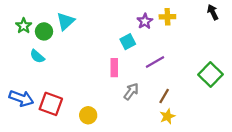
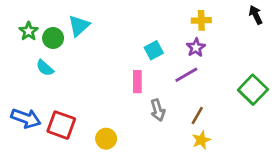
purple star: (145, 21) -> (196, 48), moved
gray arrow: (131, 91) -> (158, 110), turned 126

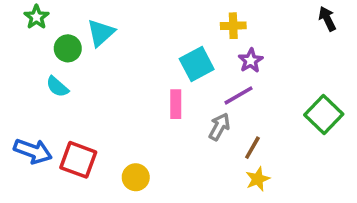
yellow cross: (201, 20) -> (233, 26), moved
green star: (29, 31) -> (36, 17), moved
cyan square: (154, 50) -> (197, 64), size x1.4
gray arrow: (158, 110) -> (219, 127), moved, turned -135

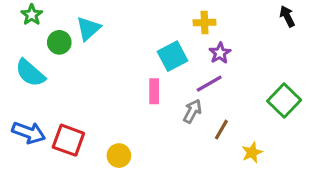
cyan semicircle: (57, 87) -> (30, 73), moved, size x1.5
yellow star: (258, 179) -> (252, 152), moved

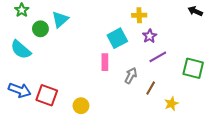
black arrow: (287, 16) -> (195, 11), turned -40
purple line: (209, 84) -> (158, 57), moved
green square: (284, 100) -> (193, 68), turned -30

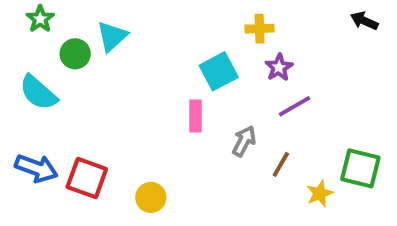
green square: (193, 68) -> (360, 168), moved

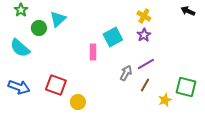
yellow cross: (259, 29) -> (144, 16), moved, turned 32
purple line: (294, 106) -> (146, 64), moved
pink rectangle: (195, 116) -> (93, 52), moved
red square: (87, 178) -> (56, 85), moved

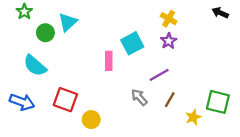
cyan semicircle: (20, 48) -> (35, 66), moved
purple line: (146, 64) -> (159, 75), moved
gray arrow: (126, 73) -> (139, 97), moved, turned -70

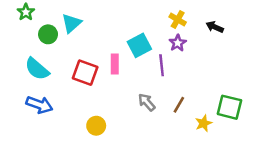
black arrow: (220, 13) -> (215, 27), moved
purple line: (159, 75) -> (162, 65), moved, turned -66
red square: (65, 100) -> (85, 73), moved
blue arrow: (22, 102) -> (39, 105), moved

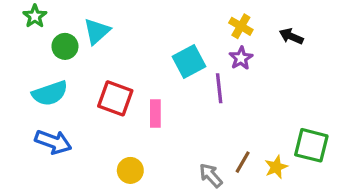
pink rectangle: (115, 64) -> (155, 113), moved
cyan semicircle: (37, 69) -> (50, 93), turned -60
gray arrow: (147, 102) -> (211, 175), moved
brown line: (179, 105) -> (243, 162), moved

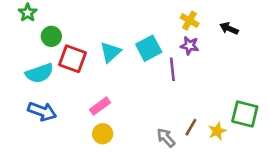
cyan triangle: (97, 31) -> (111, 52), moved
purple star: (241, 58) -> (190, 46), turned -30
red square: (115, 98) -> (72, 59), moved
pink rectangle: (155, 113) -> (100, 106), moved, turned 54

